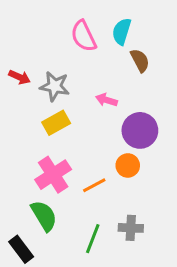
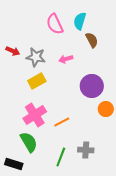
pink arrow: (106, 100) -> (66, 59), moved, turned -32
orange circle: (128, 165) -> (106, 109), moved
black rectangle: (21, 249) -> (14, 164), turned -36

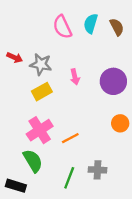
brown semicircle: (92, 40) -> (117, 27), moved
pink arrow: (66, 59) -> (75, 77), moved, turned -88
purple circle: (92, 86) -> (113, 81), moved

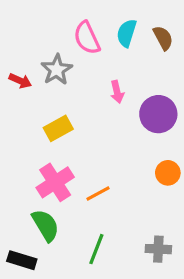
gray star: (41, 64) -> (57, 70), moved, turned 30
pink arrow: (75, 77) -> (117, 92), moved
gray cross: (98, 170) -> (158, 249), moved

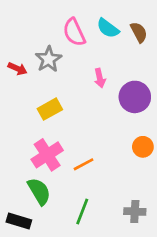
cyan semicircle: (127, 33) -> (108, 28), turned -70

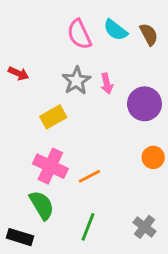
gray star: (49, 59) -> (76, 81), moved
pink cross: (47, 155) -> (50, 166), turned -32
gray cross: (135, 212) -> (144, 227), turned 35

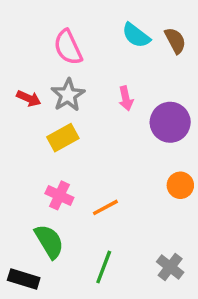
pink semicircle: (79, 34) -> (68, 47), moved
red arrow: (19, 73) -> (29, 98), moved
gray star: (76, 81) -> (68, 95), moved
pink cross: (50, 166) -> (59, 195), size x0.7

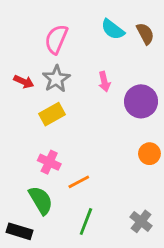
pink semicircle: (68, 47) -> (56, 39), turned 48
orange line: (105, 207) -> (79, 182), moved

